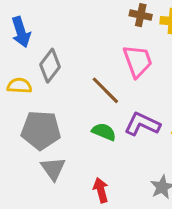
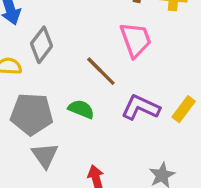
green semicircle: (104, 132) -> (81, 109), moved

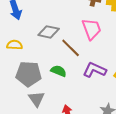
gray diamond: (42, 45) -> (49, 32), moved, turned 65

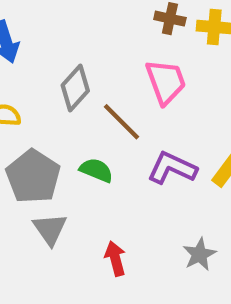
gray diamond: (49, 32) -> (75, 88), turned -60
gray pentagon: (29, 74) -> (33, 176), turned 30

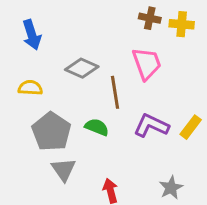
gray diamond: (75, 88) -> (82, 68), turned 72
brown line: (122, 122) -> (115, 92), turned 36

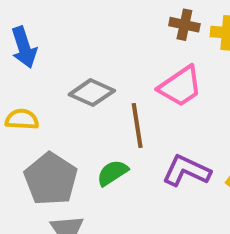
pink trapezoid: (147, 64) -> (180, 86), turned 76
green semicircle: (97, 127) -> (112, 173), turned -55

